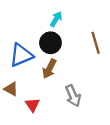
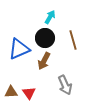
brown line: (96, 43) -> (73, 40), moved
brown triangle: (11, 89) -> (11, 92), moved, turned -32

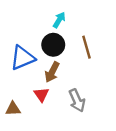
red triangle: (29, 93) -> (41, 95), moved

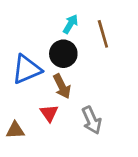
brown line: (86, 47) -> (103, 34), moved
brown arrow: (52, 72) -> (62, 86), turned -54

